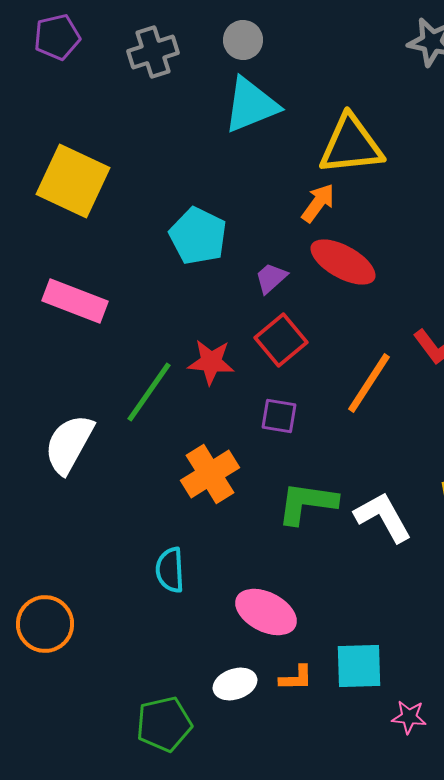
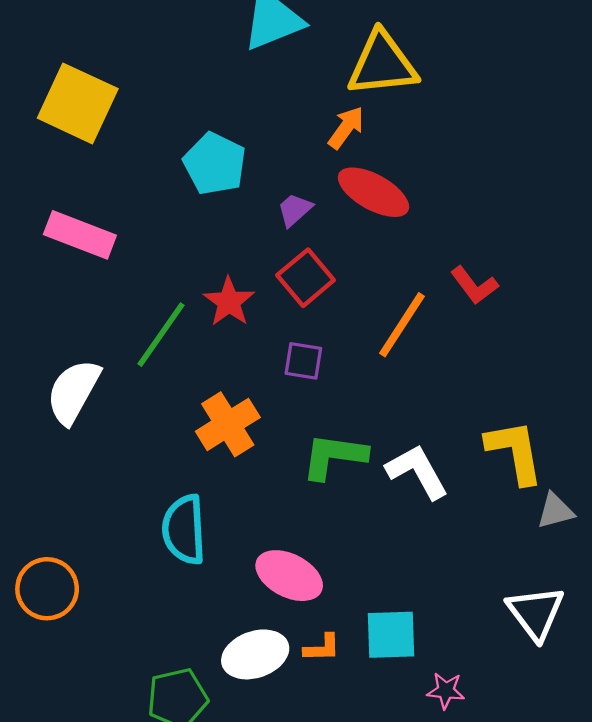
red star: (211, 362) -> (229, 302), turned 30
cyan semicircle: (170, 570) -> (184, 530), size x1.4
white ellipse: (235, 684) -> (255, 654), size x1.4

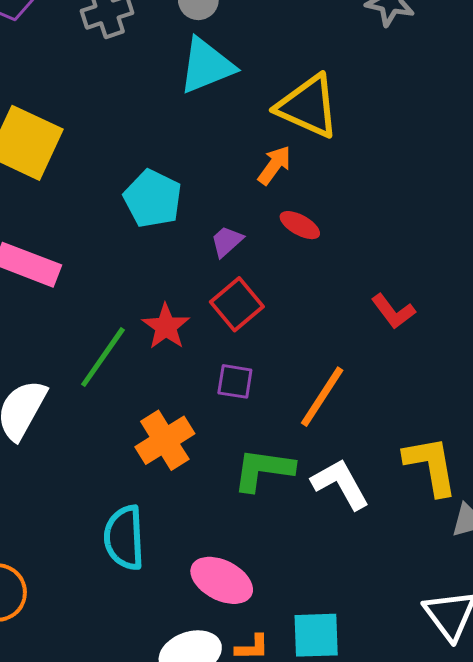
yellow triangle: (382, 64) -> (308, 106), turned 30
red ellipse: (373, 192) -> (300, 225), size x0.6
orange line: (402, 325) -> (322, 397), moved

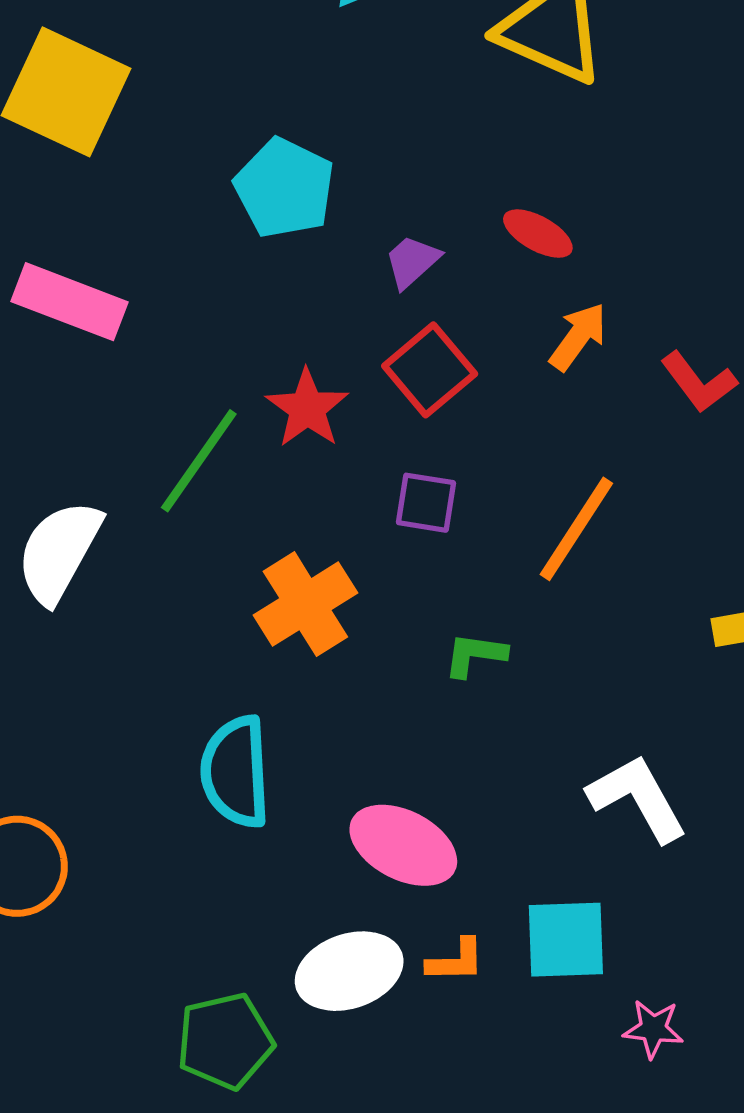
orange arrow: (274, 165) -> (578, 337), moved
green L-shape: (263, 470) -> (475, 655), size x0.6
white L-shape: (340, 484) -> (638, 798), moved

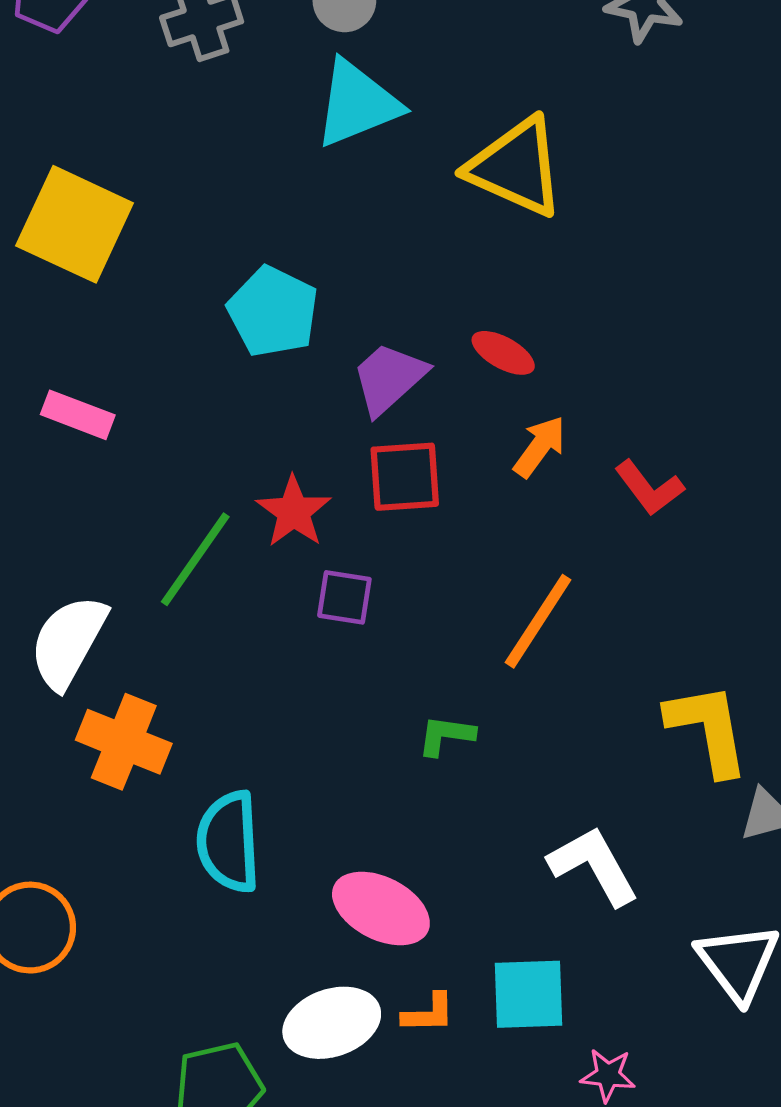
purple trapezoid: (412, 261) -> (389, 378), size x1.5
pink rectangle: (69, 302) -> (78, 415), size x0.7
red square: (430, 370) -> (405, 477), turned 36
purple square: (426, 503) -> (344, 597), moved
orange cross: (305, 604) -> (124, 742), moved, turned -36

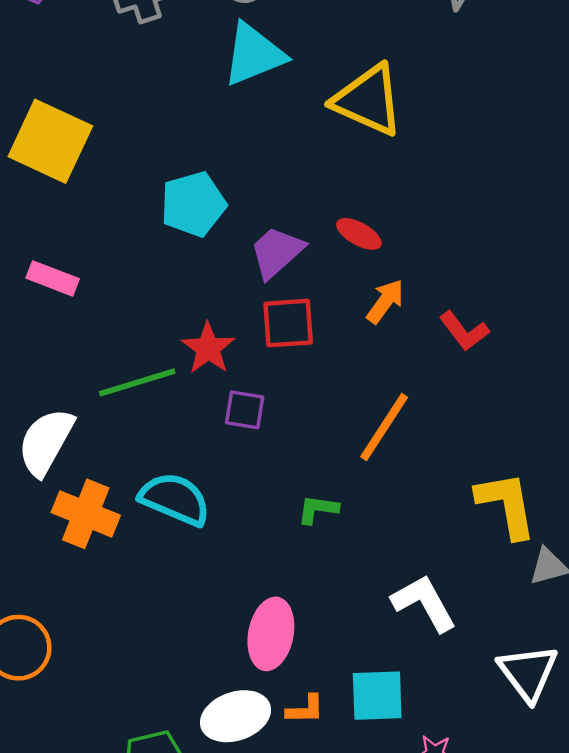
cyan pentagon: (273, 312) -> (193, 204), turned 30
green line: (195, 559) -> (137, 382), turned 38
cyan semicircle: (229, 842) -> (175, 499), moved, turned 116
pink ellipse: (381, 908) -> (271, 634), turned 74

